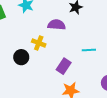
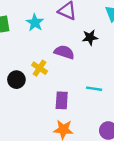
purple rectangle: (64, 66) -> (62, 100), turned -42

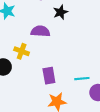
cyan line: (94, 89) -> (82, 79), moved

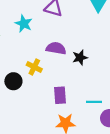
black star: (60, 12) -> (80, 57), moved

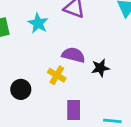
yellow cross: (34, 67) -> (57, 75), moved

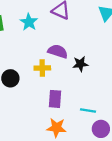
yellow cross: (57, 75) -> (42, 68), turned -35

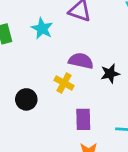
yellow cross: (42, 68) -> (64, 83), turned 35

